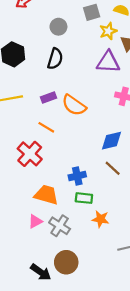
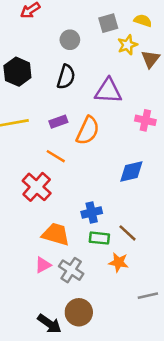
purple triangle: (108, 62) -> (108, 91), moved
orange semicircle: (74, 105) -> (88, 131), turned -100
brown line: (113, 168) -> (127, 233), moved

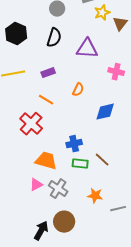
orange semicircle: (88, 131) -> (78, 90), moved, size x0.6
orange star: (119, 262) -> (95, 196), moved
black arrow: (49, 324) -> (41, 231), turned -96

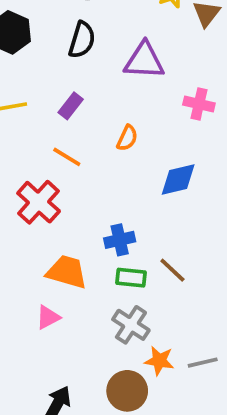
purple rectangle: (48, 73) -> (71, 106), turned -32
gray cross: (58, 189) -> (131, 325), moved
orange star: (95, 196) -> (159, 361), moved
brown circle: (64, 222) -> (127, 391), moved

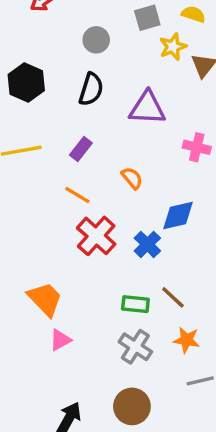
orange semicircle: (127, 138) -> (132, 178), turned -65
red cross: (39, 202) -> (96, 236), moved
blue cross: (120, 240) -> (147, 244), moved, turned -32
orange trapezoid: (67, 272) -> (45, 299), moved, turned 30
orange star: (159, 361) -> (187, 340), moved

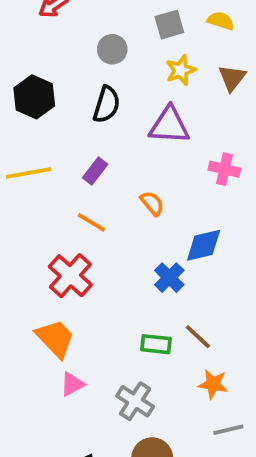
yellow star: (173, 47) -> (181, 70), moved
red cross: (96, 236) -> (70, 276), moved
gray cross: (135, 347) -> (135, 401), moved

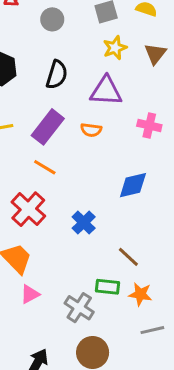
gray circle: (112, 49) -> (52, 19), moved
purple rectangle: (95, 171) -> (48, 127), size x1.6
orange semicircle: (152, 203) -> (91, 130), moved, turned 138
blue cross: (169, 278) -> (84, 223), moved
green rectangle: (156, 344) -> (108, 287), moved

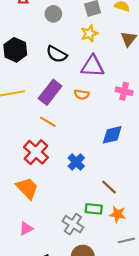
yellow star: (115, 48) -> (89, 33), moved
black semicircle: (57, 75) -> (57, 54), turned 102
pink triangle: (30, 294) -> (26, 228), moved

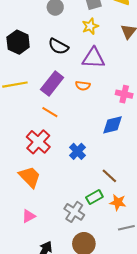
pink cross: (124, 91) -> (124, 94), moved
green rectangle: (94, 209) -> (94, 197), turned -35

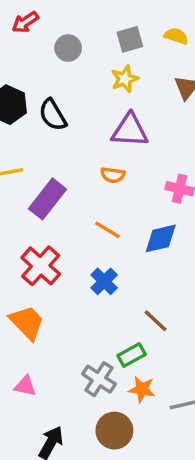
black semicircle: (58, 46) -> (53, 115), moved, turned 30
purple rectangle: (52, 84) -> (47, 199), moved
orange line: (50, 112) -> (108, 230), moved
orange star: (118, 202) -> (142, 389), moved
pink triangle: (29, 216) -> (25, 386), turned 40

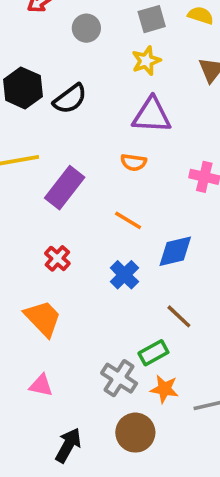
black semicircle: (53, 115) -> (70, 99), turned -96
blue diamond: (161, 238) -> (175, 251), moved
red cross: (41, 266) -> (57, 258), size x0.6

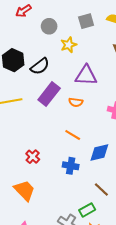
yellow star: (146, 61) -> (69, 45), moved
purple rectangle: (65, 188) -> (49, 94), moved
blue cross: (124, 275) -> (71, 166), turned -35

